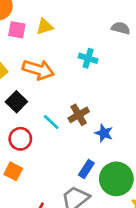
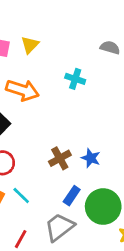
yellow triangle: (45, 27) -> (30, 45), turned -30
brown cross: (79, 115) -> (60, 158), moved
cyan line: (51, 122) -> (21, 196), moved

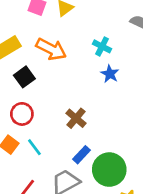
brown cross: (60, 158) -> (76, 118), turned -30
blue star: (91, 158) -> (110, 74), moved

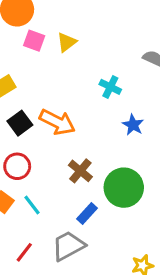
orange arrow: (51, 49) -> (57, 122), moved
blue star: (110, 74) -> (133, 125), moved
green circle: (109, 170) -> (124, 188), moved

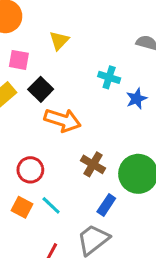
pink square: (34, 41) -> (19, 60), moved
black square: (20, 123) -> (41, 89), moved
blue star: (133, 125) -> (137, 99), moved, turned 30

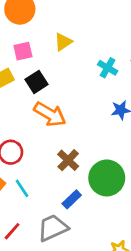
pink square: (19, 60) -> (23, 51), turned -36
cyan cross: (109, 77) -> (108, 68), moved

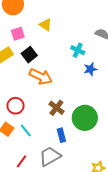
yellow triangle: (63, 42) -> (46, 25), turned -48
cyan cross: (108, 68) -> (78, 50), moved
blue rectangle: (72, 199) -> (61, 135), turned -56

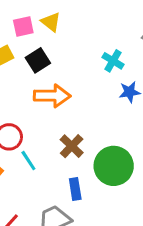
yellow triangle: (46, 25) -> (51, 22), moved
orange arrow: (41, 77) -> (52, 96), turned -30
cyan line: (26, 131) -> (28, 161), moved

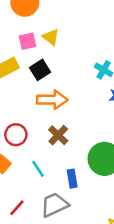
brown cross: (72, 146) -> (58, 135), moved
cyan line: (28, 161) -> (38, 169), moved

